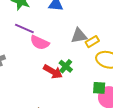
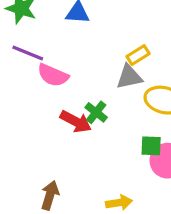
gray triangle: (79, 36) -> (129, 77), moved
yellow rectangle: (92, 42) -> (138, 55), moved

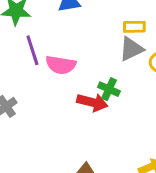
purple line: (28, 53) -> (32, 50), turned 64
yellow rectangle: (138, 55) -> (134, 27), turned 45

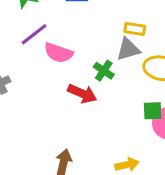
purple line: (32, 50) -> (34, 34), turned 60
green cross: (109, 89) -> (104, 71), moved

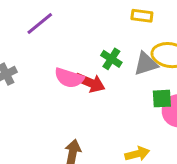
gray triangle: (128, 49) -> (146, 64), moved
pink semicircle: (59, 53) -> (69, 78), moved

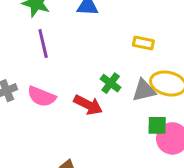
purple line: (40, 23) -> (43, 43), turned -68
pink semicircle: (69, 78) -> (42, 96), moved

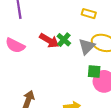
gray triangle: (144, 90) -> (87, 46), turned -36
red arrow: (88, 105) -> (49, 41), moved

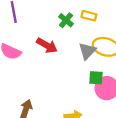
green cross: (64, 40) -> (66, 20), moved

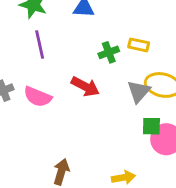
green cross: (66, 20) -> (109, 52), turned 32

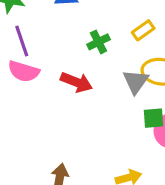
yellow rectangle: (139, 45) -> (143, 30), moved, turned -42
pink semicircle: (38, 97) -> (24, 71), moved

